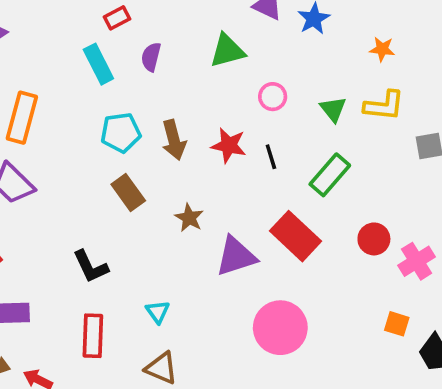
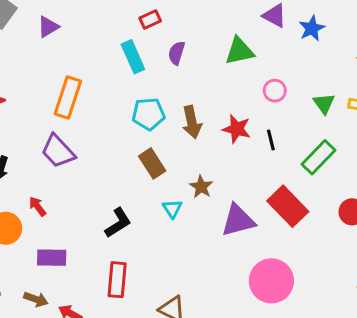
black L-shape: (91, 267) -> (118, 223), turned -100
cyan triangle: (158, 312) -> (172, 209), moved

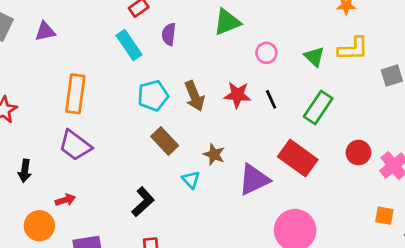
purple triangle: (48, 27) -> (45, 31), turned 30
red arrow: (37, 206) -> (65, 200), turned 120

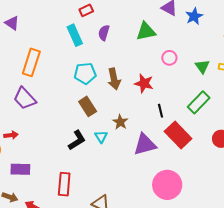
purple triangle: (45, 31) -> (12, 23), moved, turned 35
black line: (271, 99) -> (160, 111), moved
black L-shape: (143, 202) -> (77, 140), moved

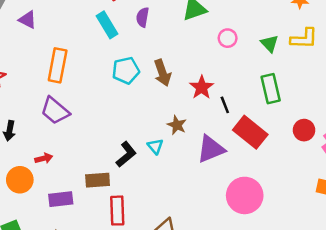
red star: (144, 83) -> (202, 87), moved, turned 30
green rectangle: (199, 102) -> (271, 89), turned -50
brown rectangle: (88, 106) -> (98, 180), moved, turned -54

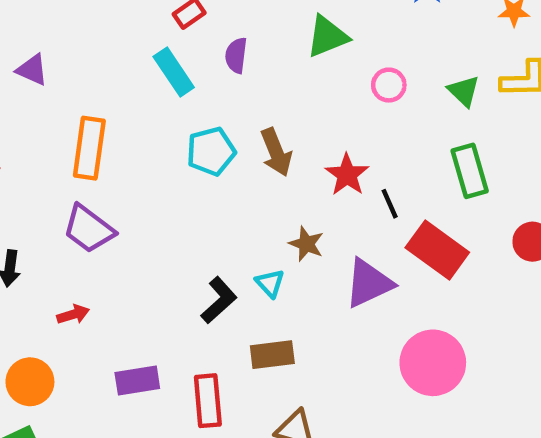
orange circle: (20, 180) -> (30, 382), moved
brown rectangle: (98, 180) -> (272, 355), moved
purple rectangle: (61, 199) -> (137, 380), moved

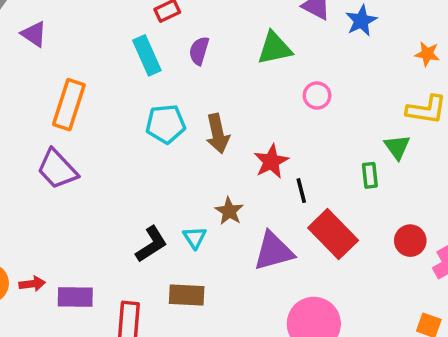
green triangle: (464, 91) -> (397, 147), moved
green rectangle: (470, 171) -> (370, 175), size x0.6
red arrow: (73, 314) -> (32, 284), moved

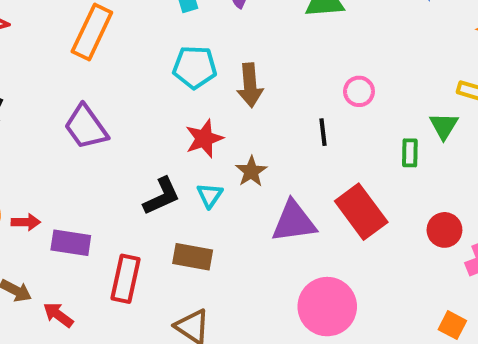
pink circle: (317, 95) -> (359, 91), moved
red star: (271, 161) -> (204, 138), moved
purple trapezoid: (57, 169) -> (86, 127), moved
black line: (301, 191) -> (323, 132), moved

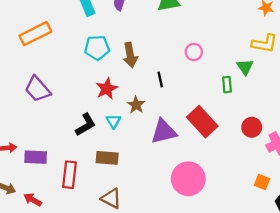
orange rectangle: (92, 32) -> (35, 34), turned 44
black line: (323, 132) -> (160, 79), moved

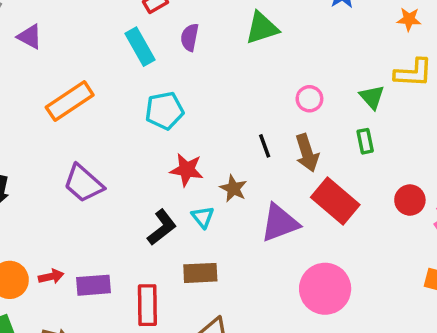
brown arrow: (130, 55) -> (307, 153), moved
green triangle: (245, 67) -> (372, 97), moved
red star: (107, 89) -> (187, 170), turned -30

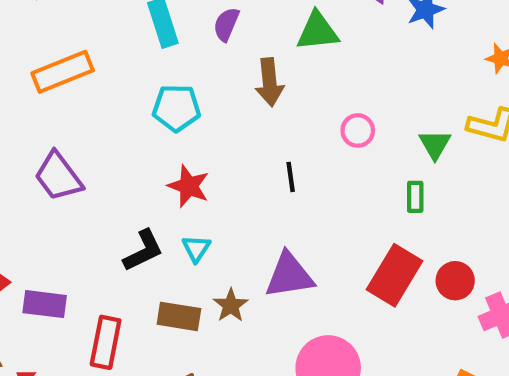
brown arrow: (307, 153) -> (269, 82), moved
brown star: (233, 188) -> (231, 305), moved
red rectangle: (335, 201) -> (394, 275), moved, turned 69

